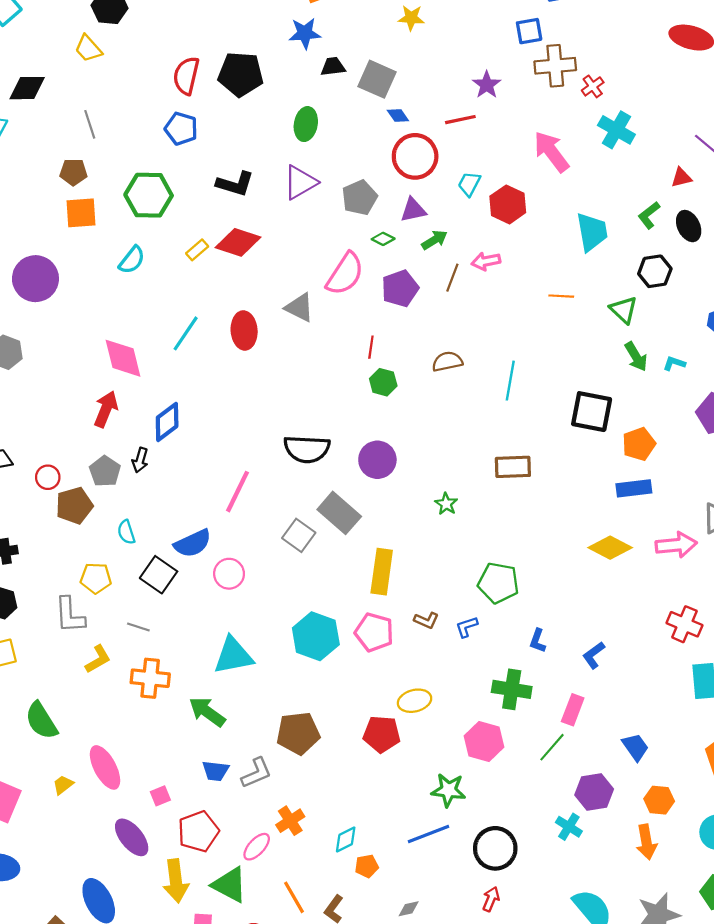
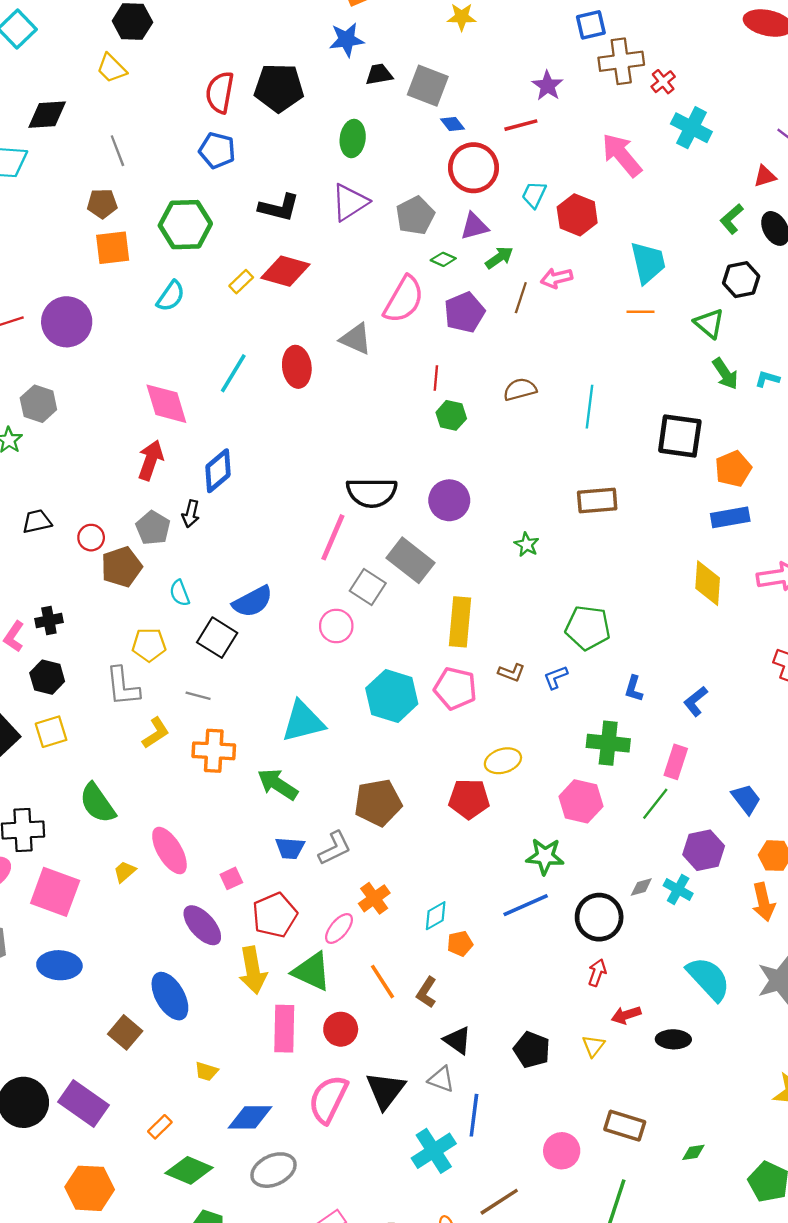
cyan trapezoid: (592, 232) -> (648, 263), moved
pink line: (237, 492) -> (333, 537), moved
yellow diamond: (610, 548) -> (708, 583), turned 69
pink circle: (229, 574) -> (336, 626), moved
gray diamond: (409, 909) -> (641, 887), moved

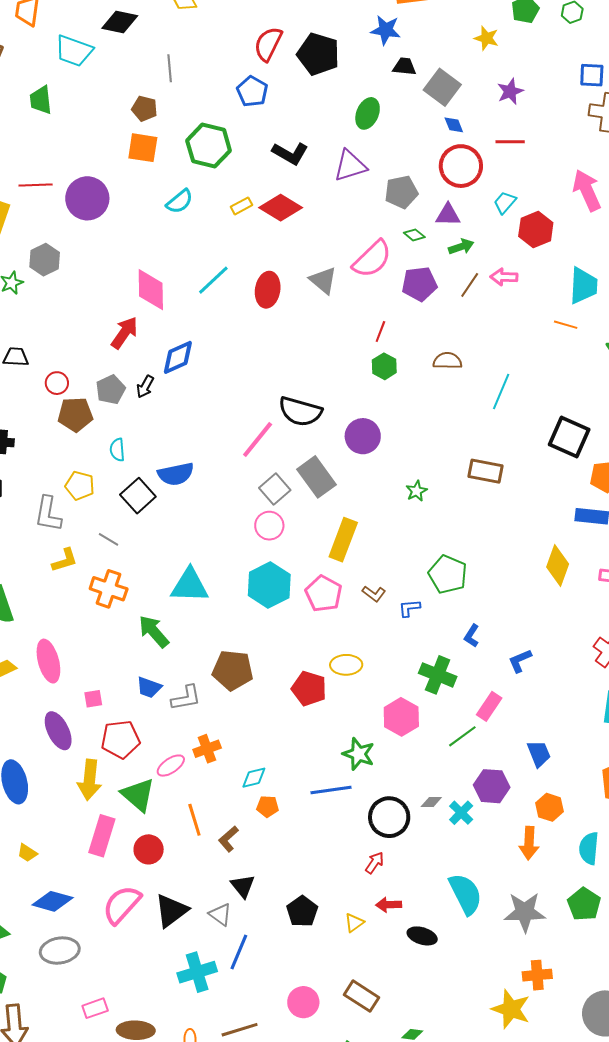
purple star: (548, 86) -> (510, 91), moved
pink circle: (336, 626) -> (269, 526), moved

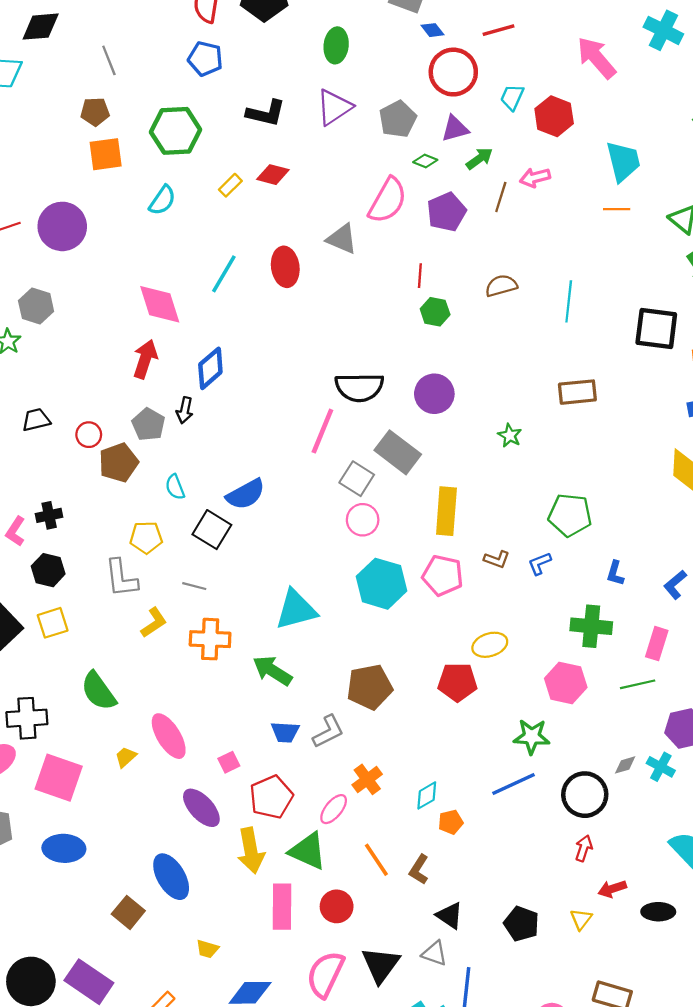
red diamond: (281, 208) -> (273, 175), size x0.7
green line: (462, 736) -> (638, 684), turned 40

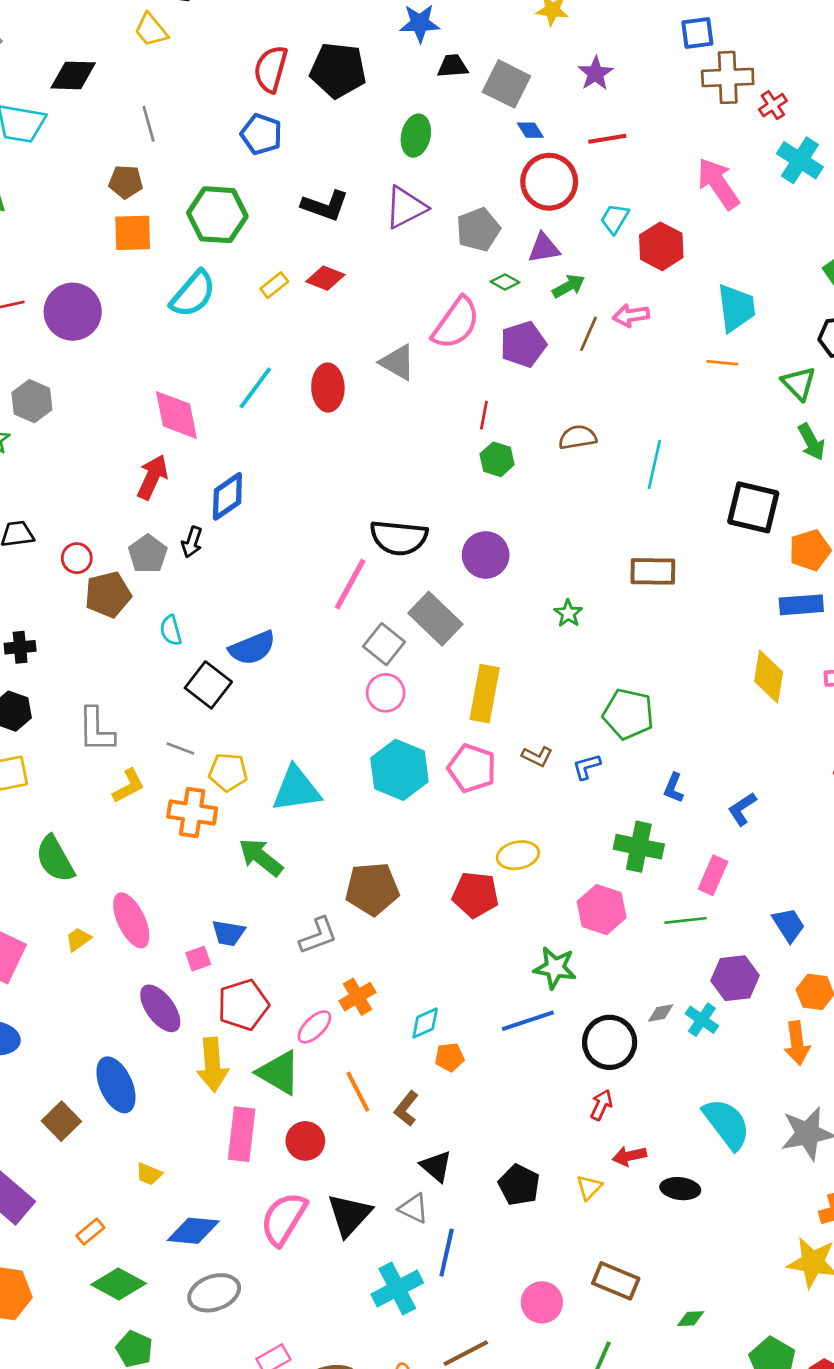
cyan semicircle: (162, 200) -> (193, 294), size x1.4
yellow pentagon: (146, 537) -> (228, 772), moved
blue trapezoid: (285, 732) -> (228, 933), moved

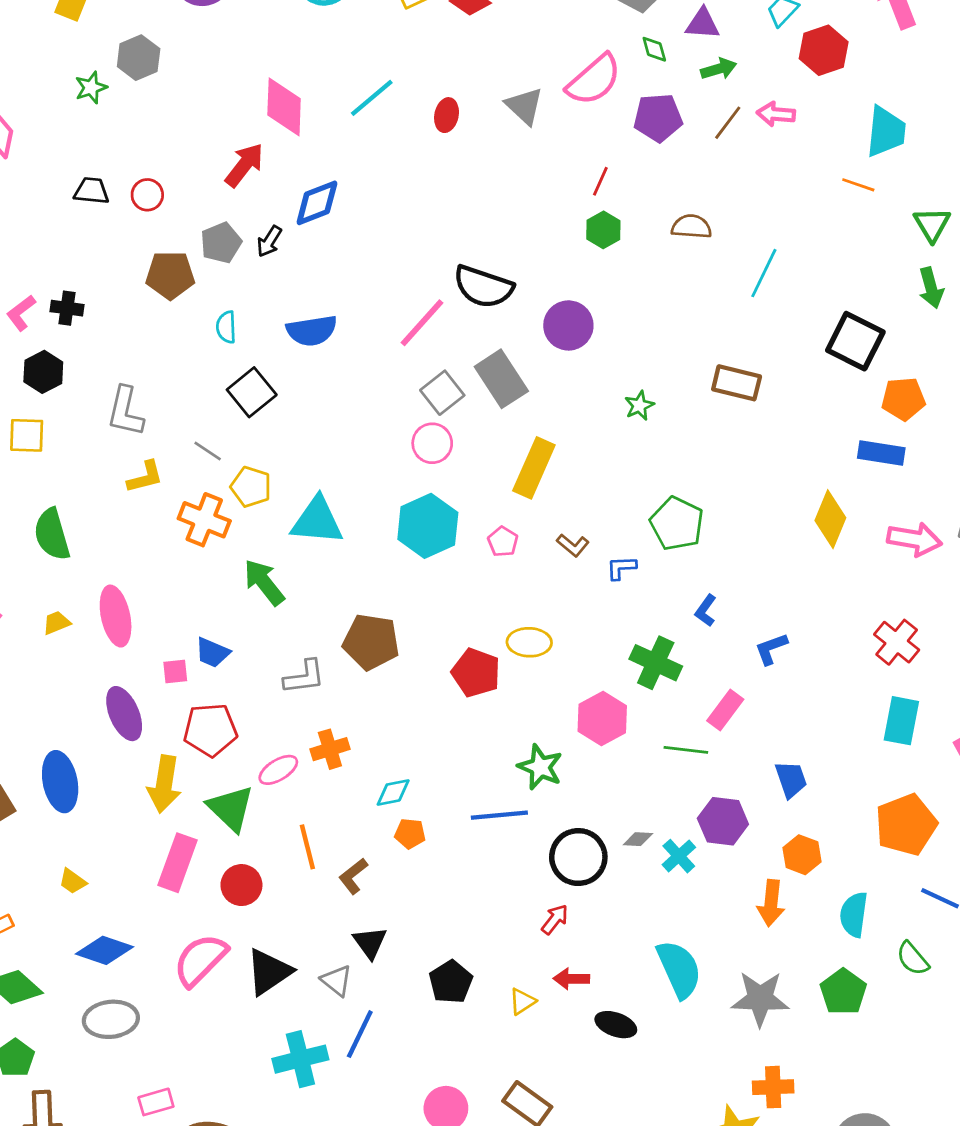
green diamond: (505, 282) -> (654, 49), turned 32
red ellipse: (328, 388) -> (447, 115), size x0.7
red circle: (77, 558) -> (147, 195), moved
blue semicircle: (252, 648) -> (312, 331), moved
pink pentagon: (472, 768) -> (503, 542), size x0.6

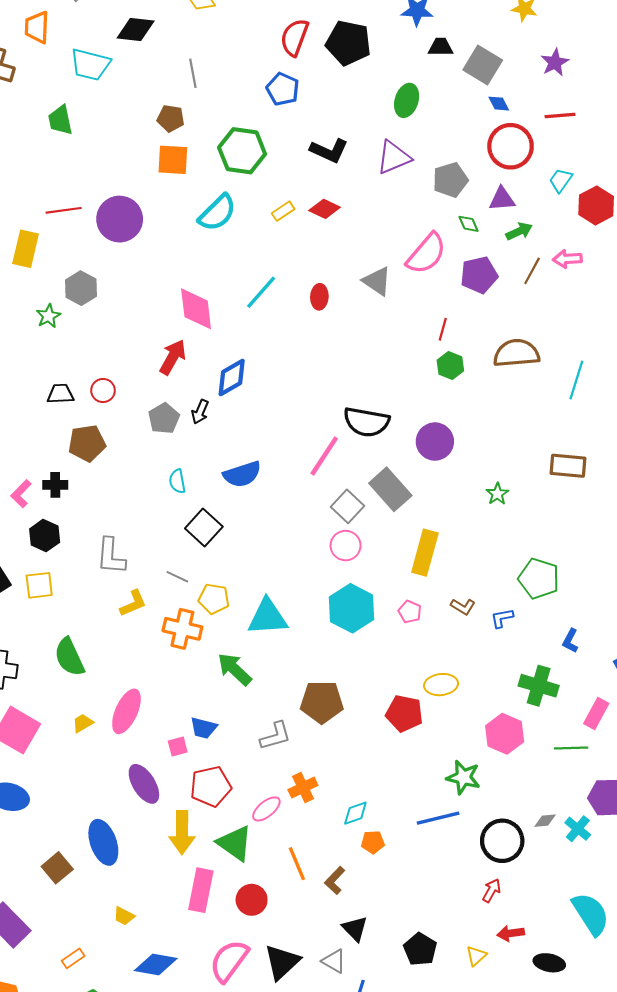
brown semicircle: (691, 227) -> (516, 353), size x1.5
brown pentagon: (170, 275) -> (87, 443), moved
pink ellipse: (116, 616) -> (126, 711), turned 45

